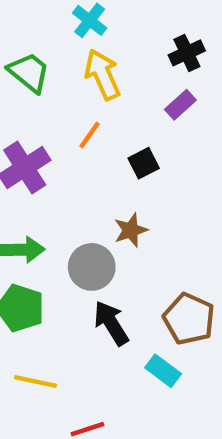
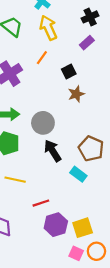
brown star: (131, 230) -> (76, 94), moved

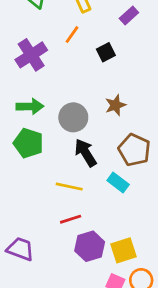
brown star: (76, 94) -> (115, 105), moved
yellow line: (15, 180) -> (69, 187), moved

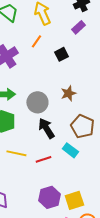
yellow line: (69, 187) -> (16, 153), moved
red line: (71, 219) -> (43, 159), moved

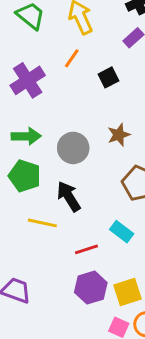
black arrow: (46, 128) -> (69, 196), moved
cyan rectangle: (70, 150) -> (122, 232), moved
red line: (43, 159) -> (86, 249), moved

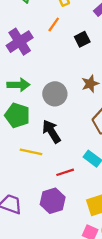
purple hexagon: (91, 288) -> (53, 201), moved

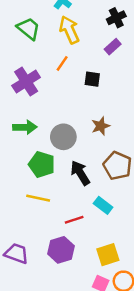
black square: (82, 39) -> (92, 79), turned 35
green pentagon: (17, 115) -> (42, 164), moved
black arrow: (51, 131) -> (80, 173), moved

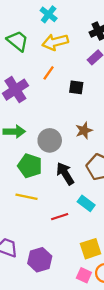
yellow arrow: (69, 30) -> (55, 42), turned -80
purple hexagon: (61, 250) -> (40, 260), moved

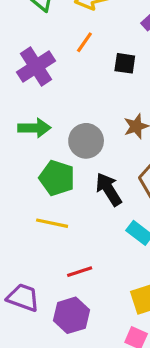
red line: (60, 217) -> (80, 272), moved

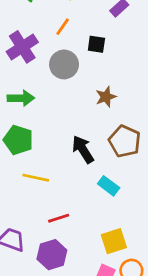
gray circle: (86, 141) -> (64, 64), moved
green pentagon: (57, 178) -> (18, 140), moved

